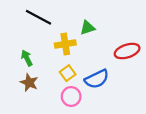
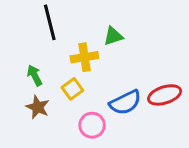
black line: (38, 17) -> (50, 22), turned 48
red ellipse: (127, 51) -> (165, 95), moved
yellow square: (68, 73) -> (72, 89), moved

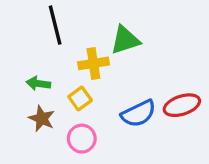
green triangle: (113, 36) -> (125, 40), size x1.4
green arrow: (35, 75) -> (38, 83), turned -55
pink circle: (92, 125) -> (82, 139), moved

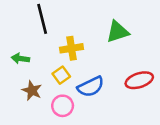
green triangle: (125, 40) -> (118, 32), moved
green arrow: (38, 83) -> (20, 59), moved
blue semicircle: (139, 114) -> (91, 87), moved

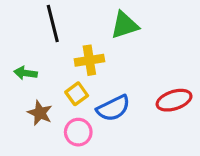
green triangle: (118, 32) -> (125, 25), moved

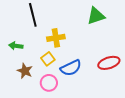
green triangle: (125, 25) -> (96, 16), moved

